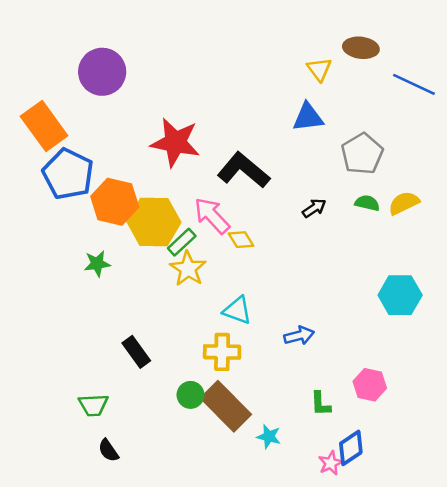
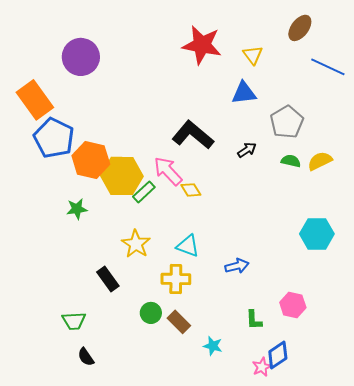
brown ellipse: (361, 48) -> (300, 28), moved, turned -60
red star: (175, 142) -> (202, 45), moved
black arrow: (314, 208) -> (247, 150), moved
yellow star: (188, 269) -> (136, 244), moved
brown rectangle: (226, 406) -> (179, 322), size x0.6

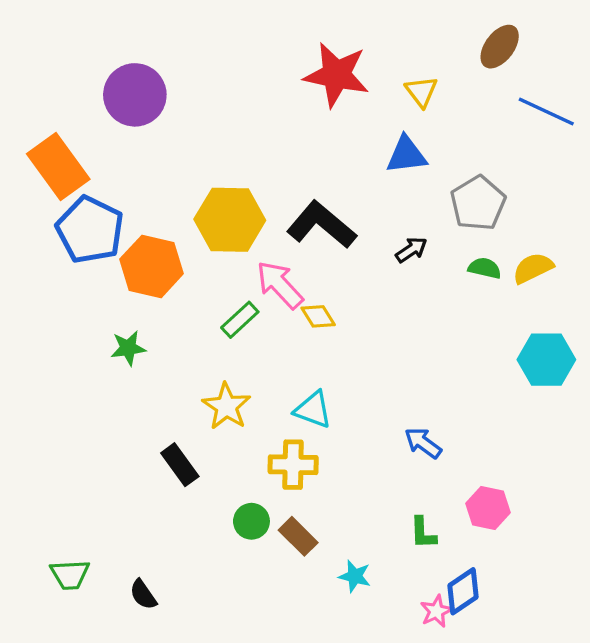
yellow hexagon: (122, 176) -> (230, 220), moved
cyan hexagon: (317, 234) -> (546, 360), moved
blue arrow: (237, 266) -> (423, 443), moved, turned -130
green trapezoid: (74, 321) -> (70, 575), moved

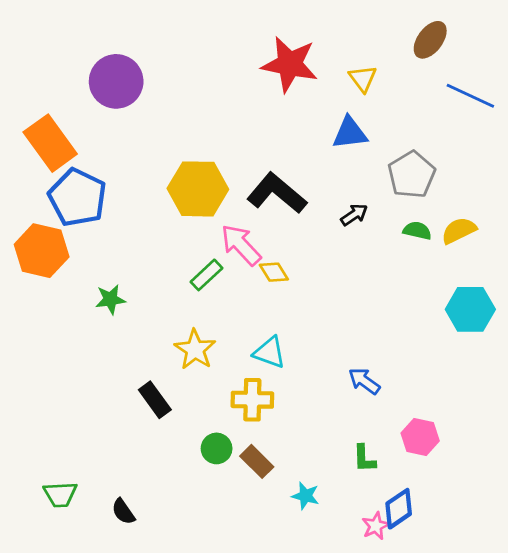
orange hexagon: (152, 266) -> (42, 251), moved

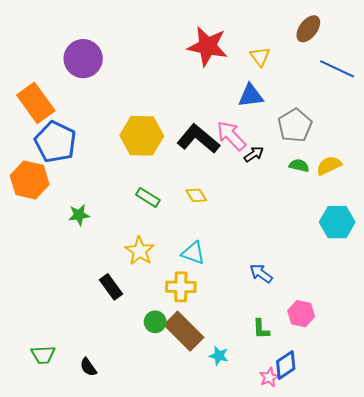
pink arrow: (241, 245) -> (231, 136), moved
green rectangle: (206, 275) -> (148, 197), turned 75
brown rectangle: (257, 461) -> (184, 331), size x1.6

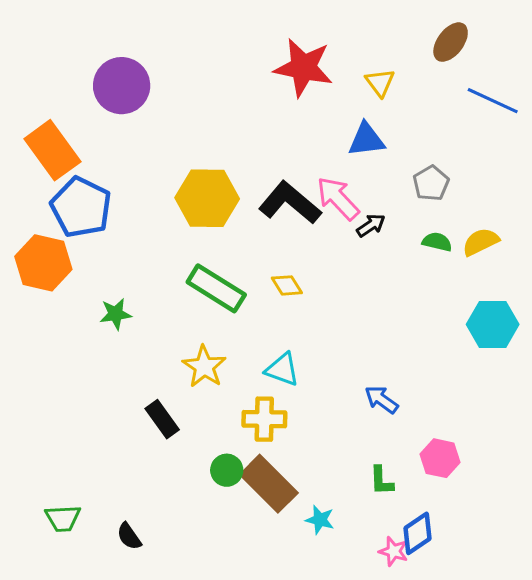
gray pentagon: (295, 125) -> (431, 183), size x0.7
green rectangle: (148, 197) -> (216, 288), size x1.6
pink star: (269, 377) -> (393, 551), turned -30

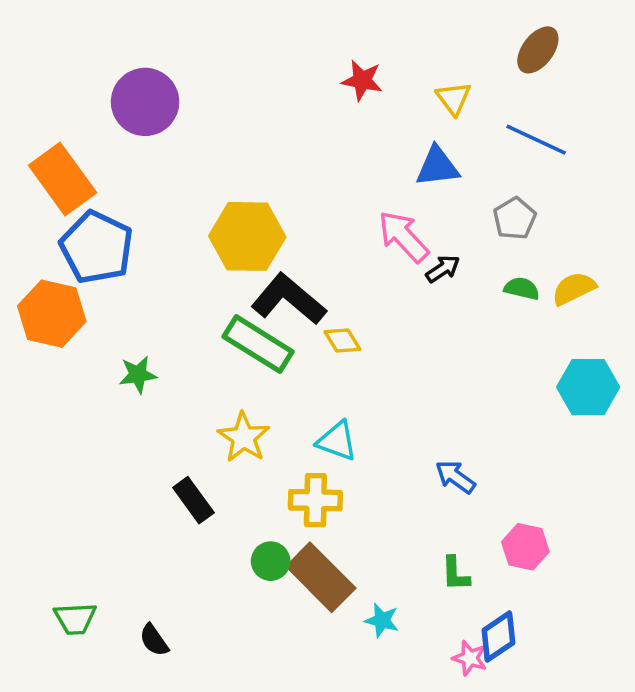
red star: (303, 68) -> (362, 80), size x0.6
blue line: (493, 101) -> (536, 140), moved
black L-shape: (290, 203) -> (289, 299), moved

